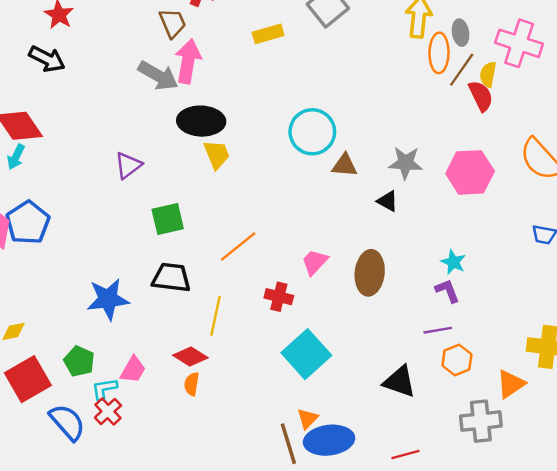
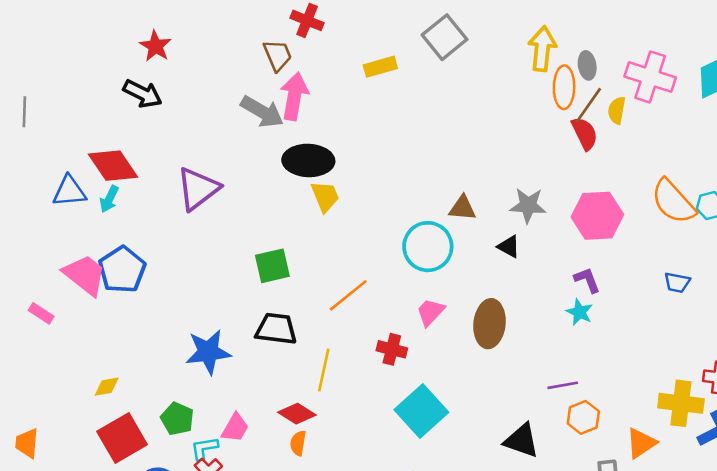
red semicircle: (481, 96) -> (585, 133), moved
cyan circle: (312, 132) -> (428, 247), moved
purple triangle: (128, 165) -> (198, 189), moved, size x1.5
purple L-shape: (447, 291) -> (587, 280), moved

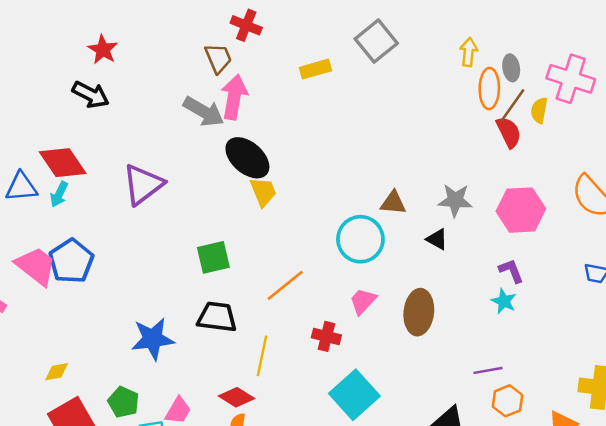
yellow arrow: (542, 49) -> (469, 52), size x0.7
black ellipse: (308, 160) -> (247, 158), turned 39

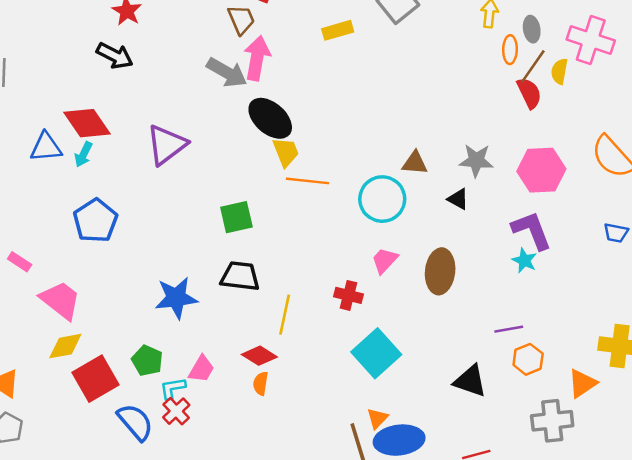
orange ellipse: (489, 88) -> (510, 50), size x0.7
pink trapezoid: (36, 266) -> (61, 300), moved
purple L-shape: (511, 271) -> (532, 230), size x1.6
orange line: (285, 285) -> (308, 181), moved, turned 45
yellow diamond: (57, 372) -> (65, 346), moved, size x1.4

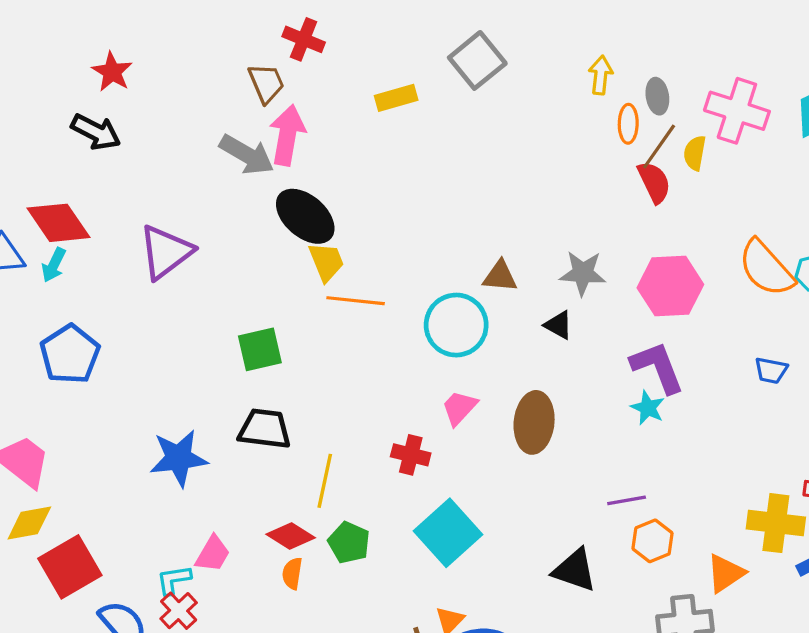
green pentagon: (147, 361) -> (349, 543), moved

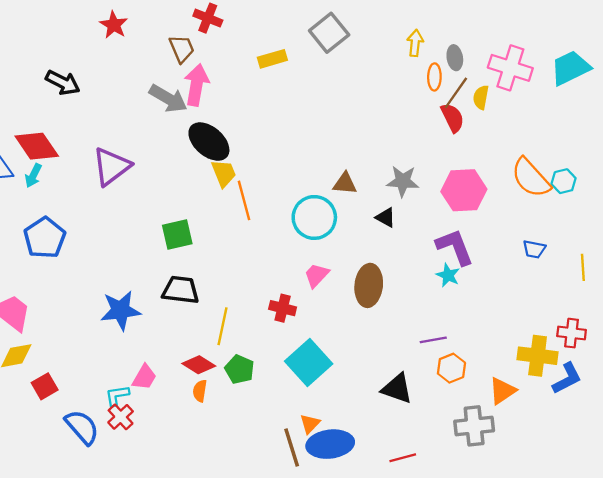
red star: (112, 72) -> (114, 25), moved
orange line: (356, 301) -> (244, 200), turned 69
red square: (70, 567) -> (45, 386), size x0.6

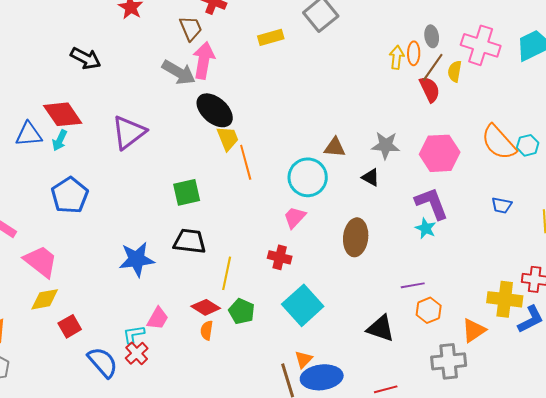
yellow arrow: (415, 43) -> (397, 57), moved
pink trapezoid: (317, 275) -> (295, 217), moved

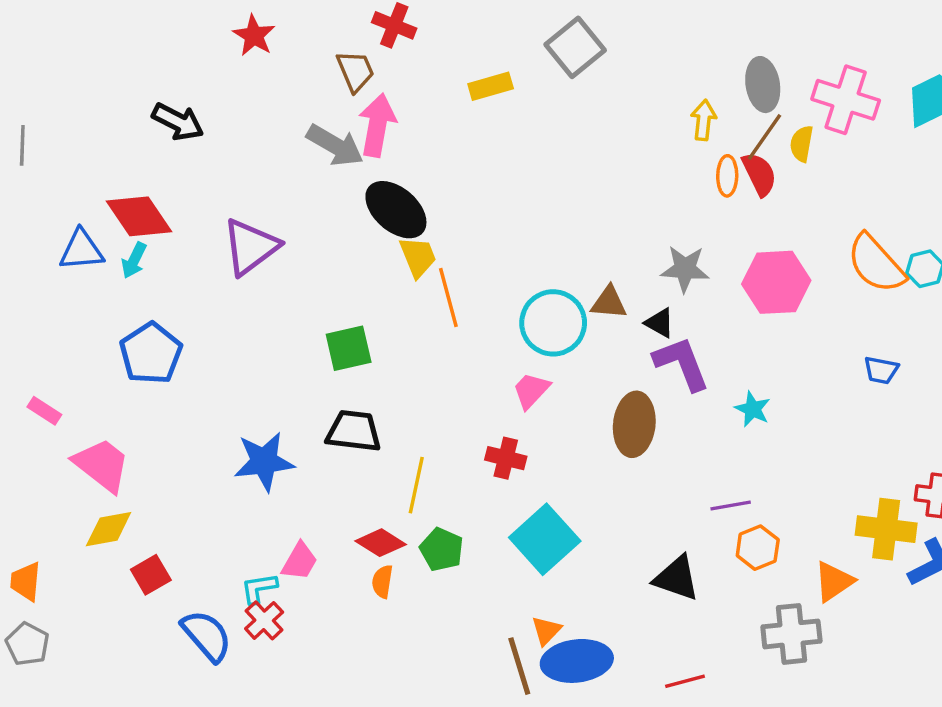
gray ellipse: (432, 36) -> (763, 85), size x1.4
orange ellipse: (414, 53) -> (727, 176), moved
brown triangle: (335, 147) -> (609, 303), moved
purple L-shape: (432, 203) -> (682, 363), moved

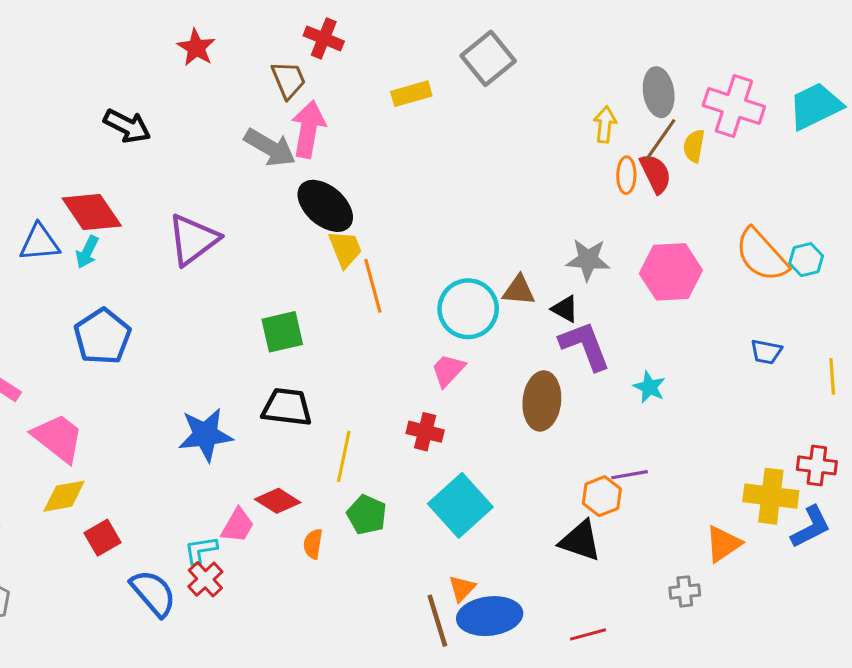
red diamond: (381, 543) -> (278, 501), moved
orange hexagon: (758, 548) -> (602, 496), moved
gray cross: (791, 634) -> (685, 591), size x0.6

